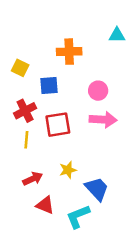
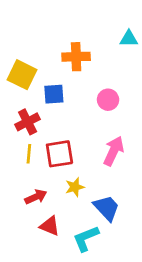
yellow square: (20, 68) -> (22, 75), size x1.5
pink arrow: (103, 120) -> (114, 151), moved, turned -68
red square: (58, 125) -> (59, 154), moved

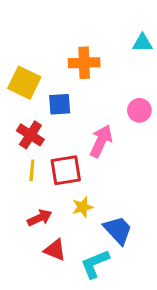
pink circle: (108, 100) -> (139, 110), moved
red cross: (28, 122) -> (30, 135), turned -30
pink arrow: (114, 151) -> (101, 141), moved

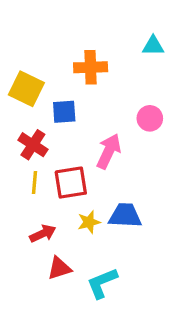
blue trapezoid: (118, 230) -> (125, 215), moved, turned -44
red triangle: (55, 250) -> (59, 268), turned -40

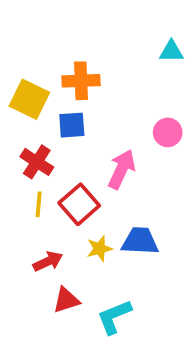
orange cross: (91, 67) -> (81, 81), moved
red square: (71, 183) -> (79, 204), turned -32

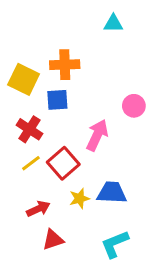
cyan triangle: (171, 51) -> (113, 23), moved
yellow line: (39, 204) -> (31, 163), turned 48
cyan L-shape: (114, 317) -> (115, 244), moved

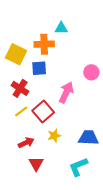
cyan triangle: (113, 23) -> (61, 28), moved
blue trapezoid: (112, 193) -> (88, 138), moved
red triangle: (53, 240) -> (36, 164), turned -42

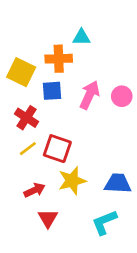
pink arrow: (66, 92) -> (90, 95), moved
red square: (43, 112) -> (57, 149), turned -30
yellow star: (54, 136) -> (72, 181), size x1.5

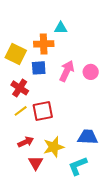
red square: (57, 149) -> (43, 111), turned -30
yellow star: (72, 181) -> (54, 147), moved

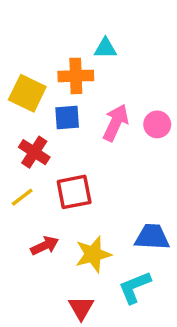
yellow line: (21, 111) -> (22, 197), moved
red triangle: (36, 163) -> (81, 308), moved

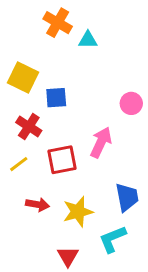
orange cross: (76, 76) -> (58, 23), moved, turned 32
pink arrow: (116, 123) -> (101, 142), moved
blue trapezoid: (152, 237) -> (127, 197), turned 76
red arrow: (45, 246) -> (37, 204), turned 35

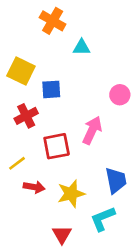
cyan triangle: (88, 40) -> (82, 47), moved
red cross: (29, 127) -> (26, 116), turned 30
yellow line: (19, 164) -> (17, 163), moved

